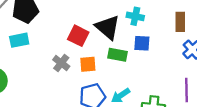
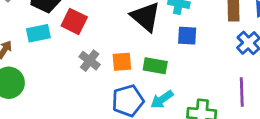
red square: (78, 36) -> (74, 21), moved
green rectangle: (118, 55) -> (155, 66), moved

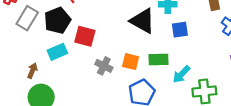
orange square: (122, 62) -> (131, 62), turned 30
cyan arrow: (162, 99) -> (181, 74), moved

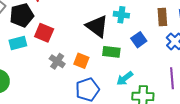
blue square: (180, 30) -> (139, 40), moved, turned -35
green rectangle: (158, 59) -> (111, 52), moved

